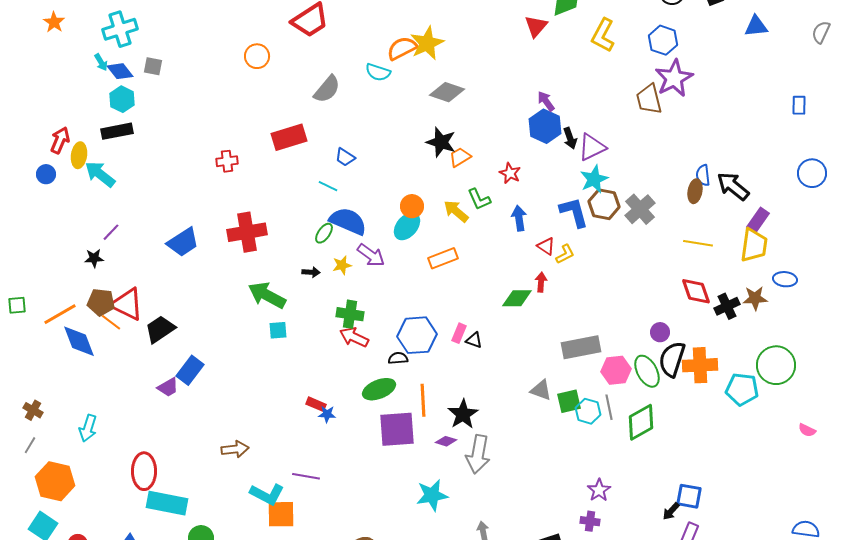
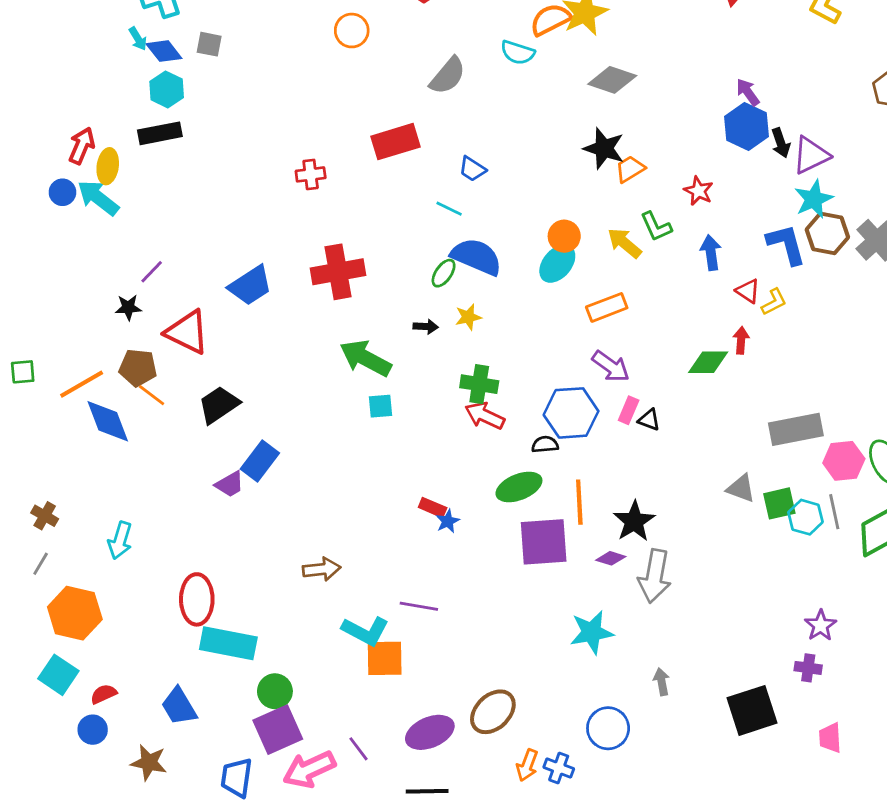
cyan arrow: (100, 174) -> (98, 198), moved
purple arrow: (371, 255) -> (611, 366), moved
red triangle: (127, 304) -> (187, 332), moved
blue star: (327, 414) -> (448, 521), turned -30

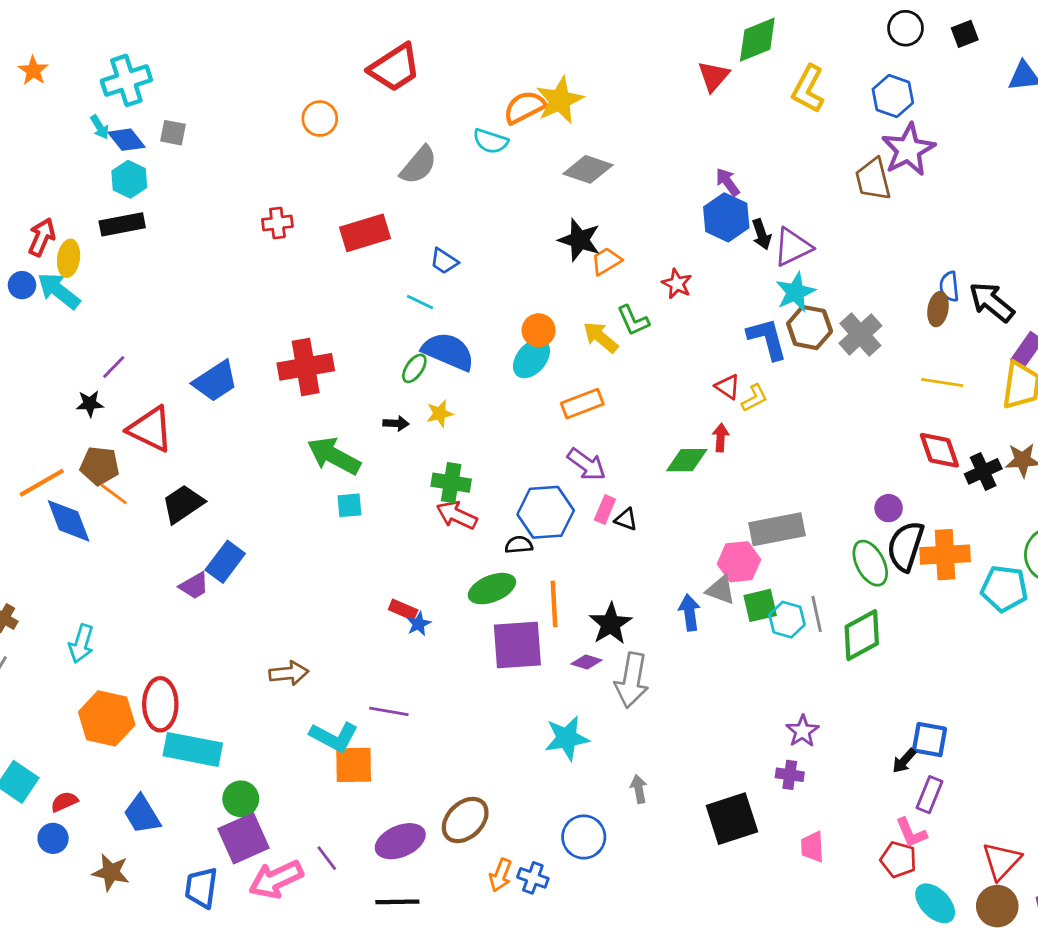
red cross: (311, 174) -> (277, 223), moved
blue arrow: (711, 253) -> (690, 613), moved
pink hexagon: (844, 461) -> (739, 562), moved
orange hexagon: (75, 613) -> (107, 718), moved

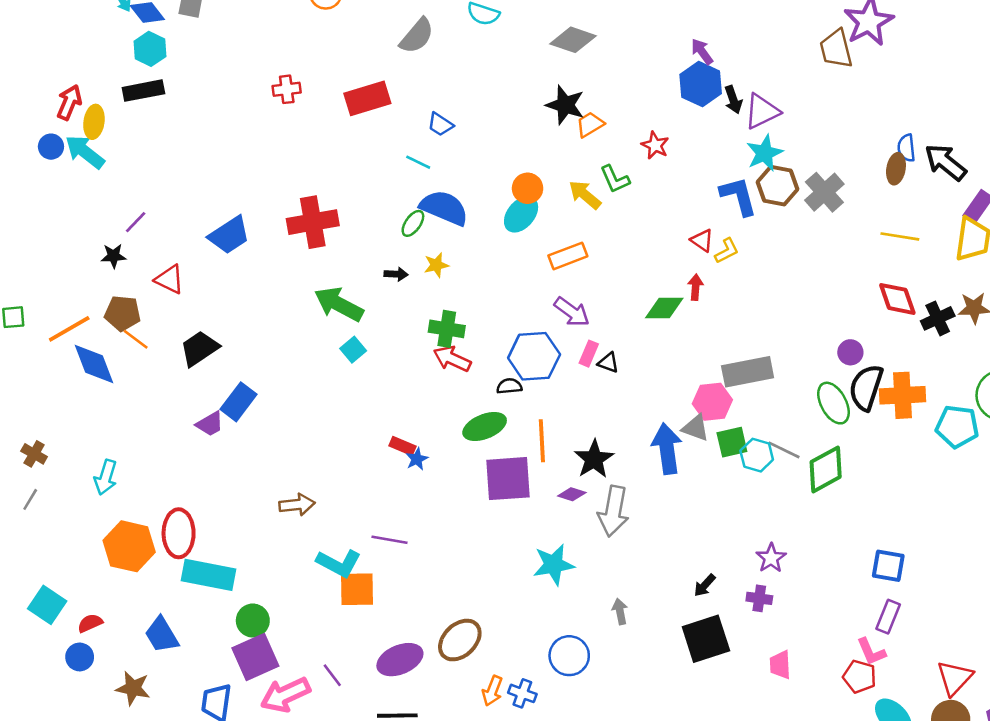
red triangle: (150, 429) -> (169, 279), size x0.7
cyan square: (349, 505) -> (353, 350), turned -35
blue arrow: (690, 613) -> (667, 449), size x1.5
gray line: (817, 614) -> (784, 450), turned -52
black arrow: (904, 761) -> (705, 585), moved

